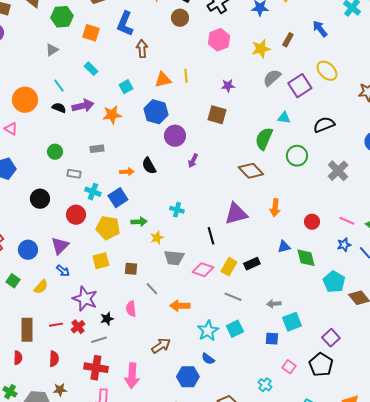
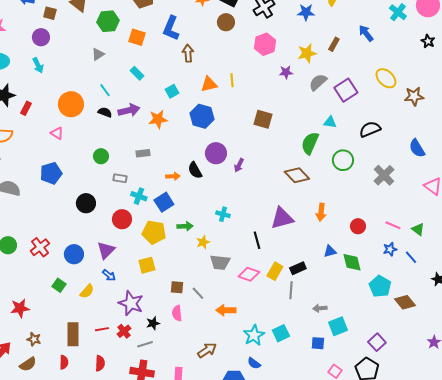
yellow ellipse: (327, 71) -> (386, 78), moved
purple star: (228, 86) -> (286, 72), moved
purple circle: (175, 136) -> (216, 153), moved
brown square: (131, 269) -> (177, 287), moved
gray line: (233, 297) -> (291, 290), moved, turned 72

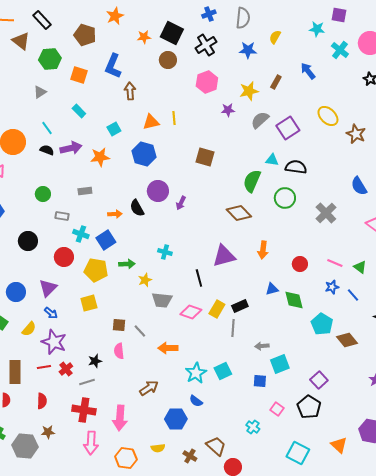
brown star: (414, 96) -> (356, 134), turned 30
black semicircle: (370, 129) -> (296, 167), moved, turned 30
purple star: (131, 303) -> (54, 342), moved

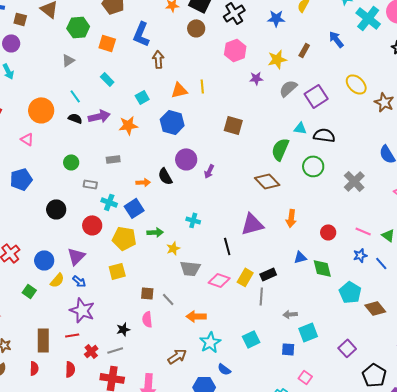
cyan cross: (340, 50) -> (368, 18), size x1.4
yellow semicircle: (29, 329) -> (57, 280), moved
red cross: (66, 369) -> (91, 351), moved
cyan star: (196, 373) -> (210, 342), moved
black pentagon: (309, 407) -> (374, 375), moved

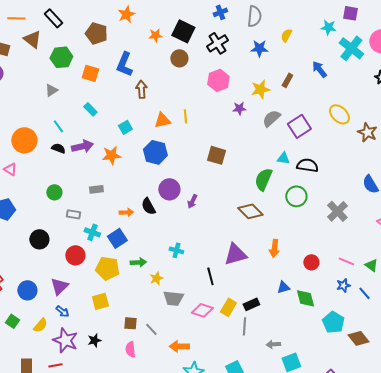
yellow semicircle: (57, 280) -> (40, 325), moved
black star: (123, 329) -> (94, 340), moved

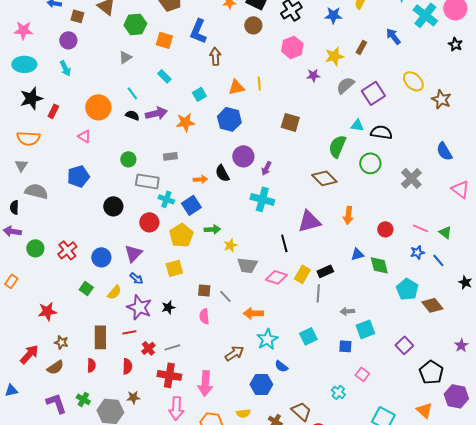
gray rectangle: (73, 214) -> (147, 181), size x1.6
cyan cross: (176, 250) -> (262, 199), moved, size x1.6
yellow pentagon: (107, 268) -> (181, 235), turned 30

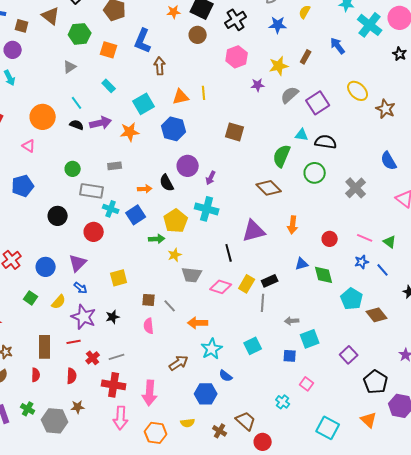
cyan square: (199, 94) -> (144, 104), size x1.5
yellow pentagon: (181, 235) -> (176, 221), moved

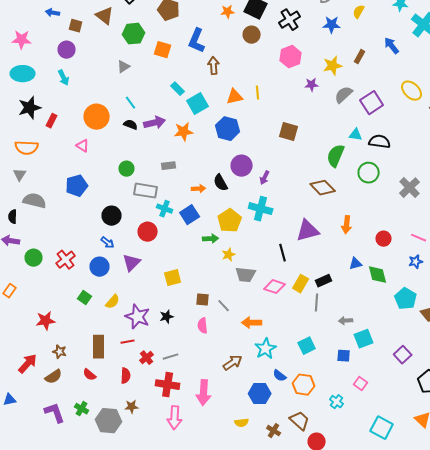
cyan rectangle: (109, 86) -> (178, 89), moved
blue arrow: (81, 288) -> (108, 243), moved
red semicircle: (36, 375) -> (90, 375), turned 128
orange hexagon: (156, 433) -> (304, 385), moved

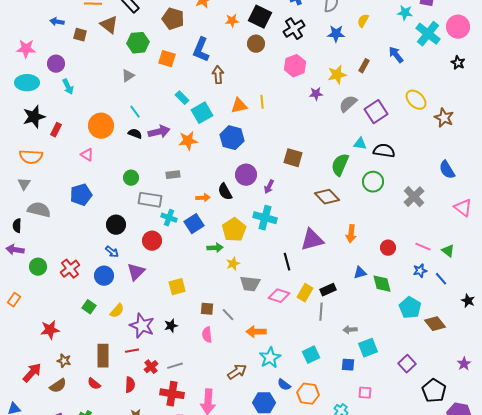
purple circle: (67, 50) -> (56, 64), moved
brown square: (289, 132) -> (293, 158), moved
pink square: (361, 384) -> (365, 393), turned -32

